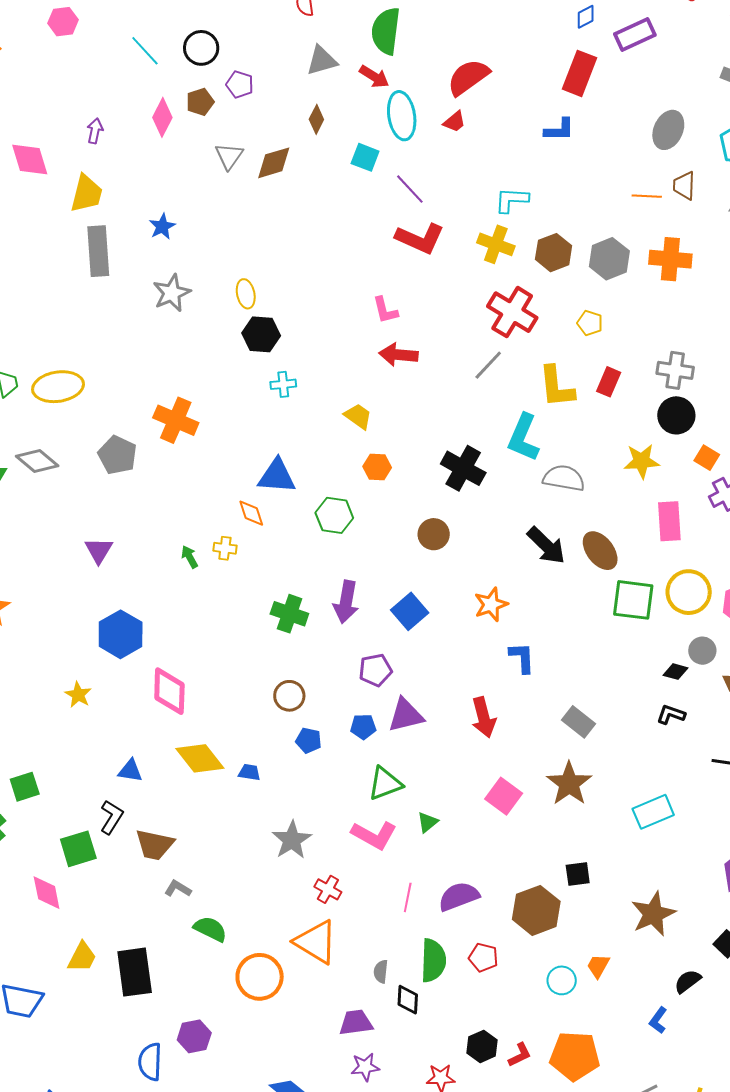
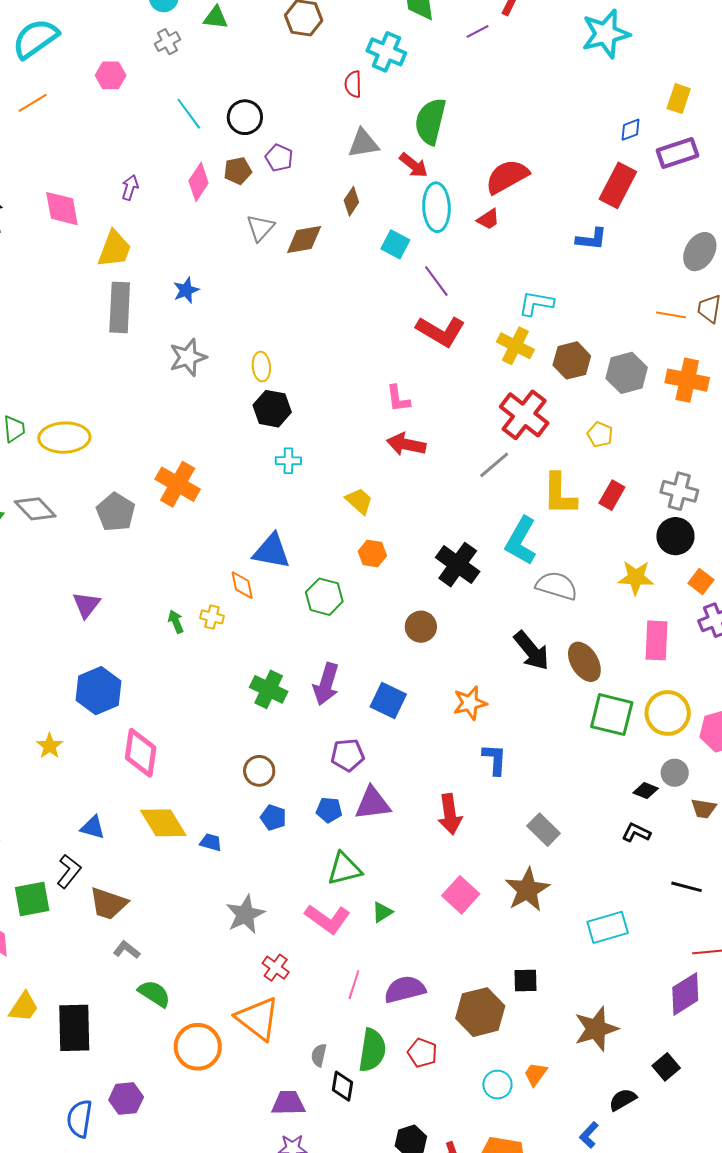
blue square: (410, 611) -> (388, 701), turned -30

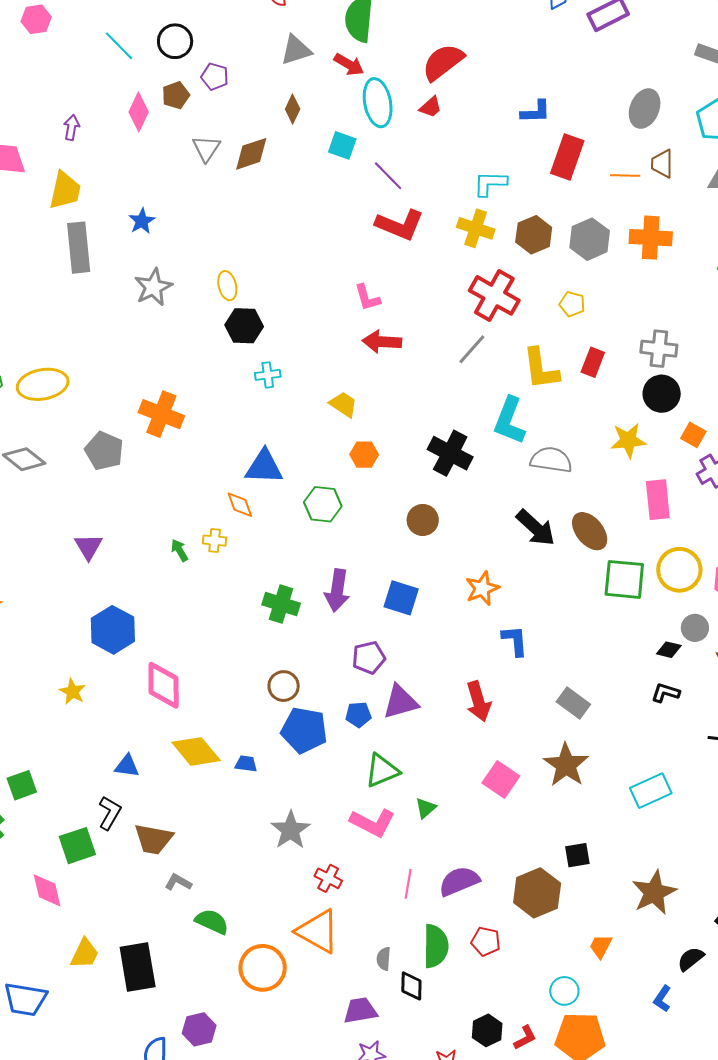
red rectangle: (618, 185) -> (567, 157), moved
blue pentagon: (273, 818) -> (304, 730), size x1.8
cyan circle: (497, 1085) -> (564, 991), moved

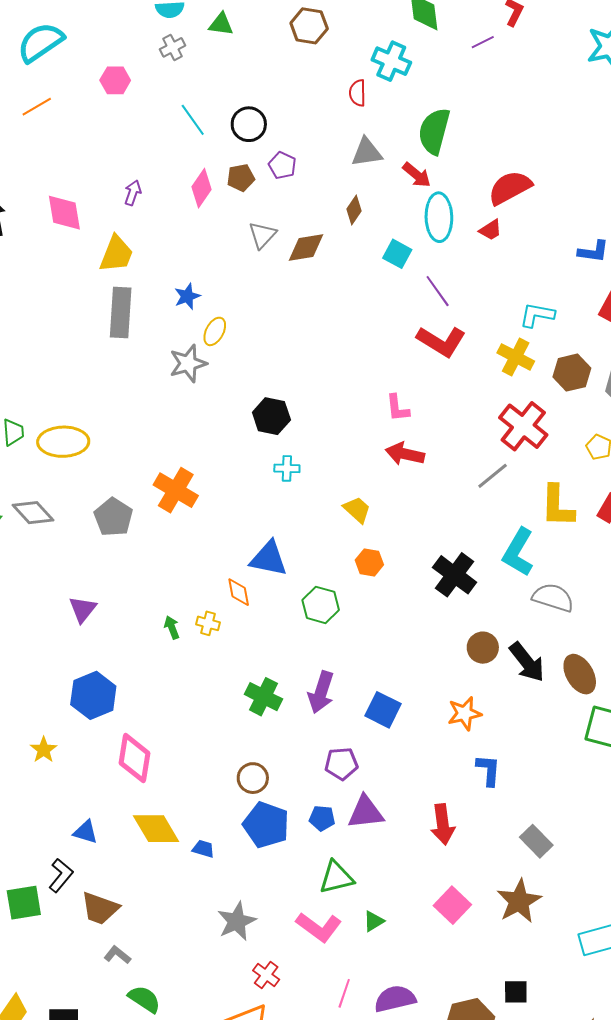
yellow ellipse: (227, 286) -> (215, 331), moved, turned 32
brown circle: (423, 520) -> (483, 648), moved

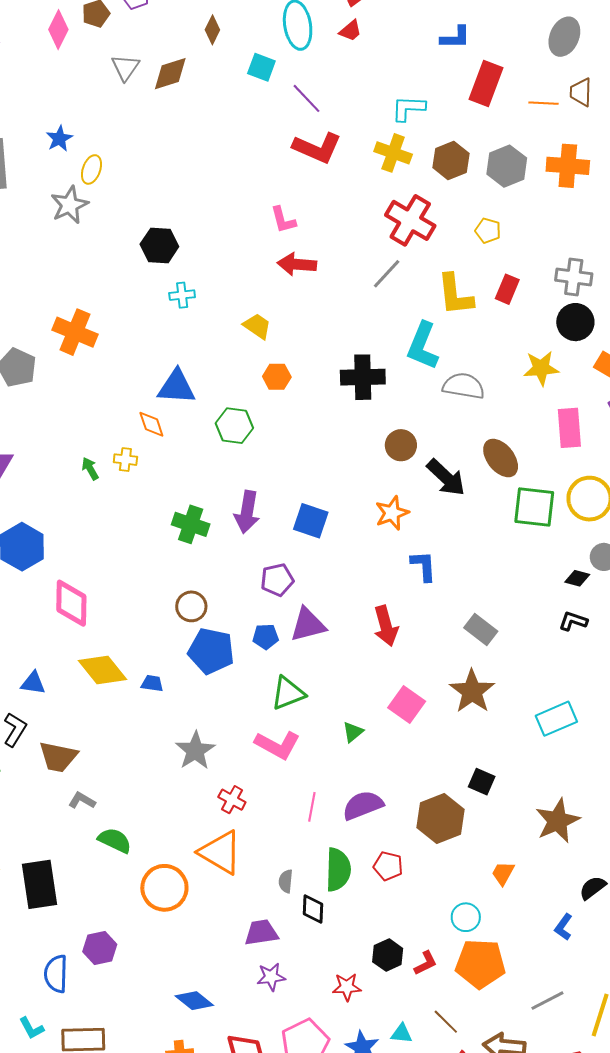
black cross: (455, 575) -> (363, 377), turned -30
black arrow: (527, 662) -> (446, 478), moved
green triangle: (374, 921) -> (353, 732), moved
black square: (516, 992) -> (482, 782), turned 32

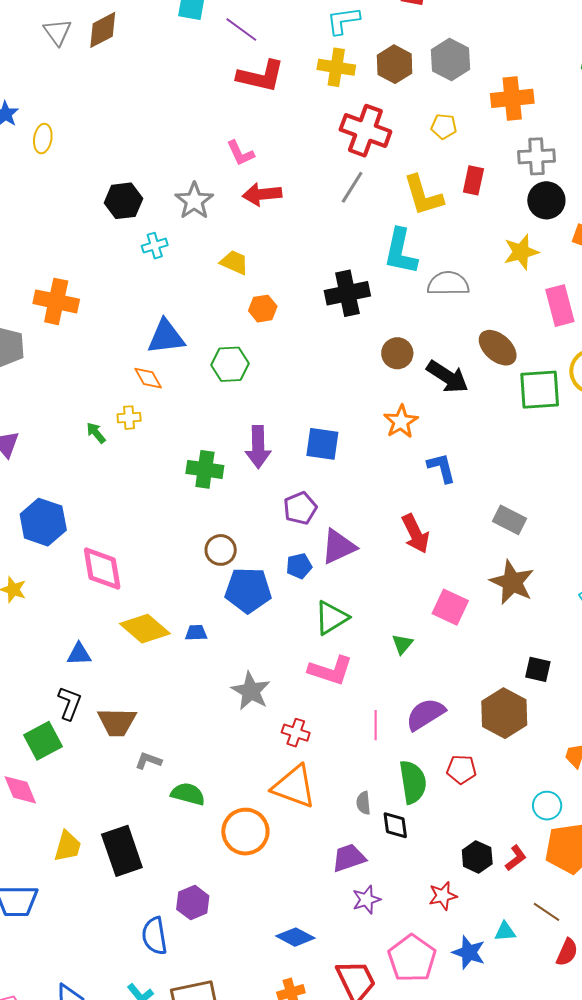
orange cross: (568, 166) -> (512, 98), moved
gray star: (69, 205) -> (194, 201), moved

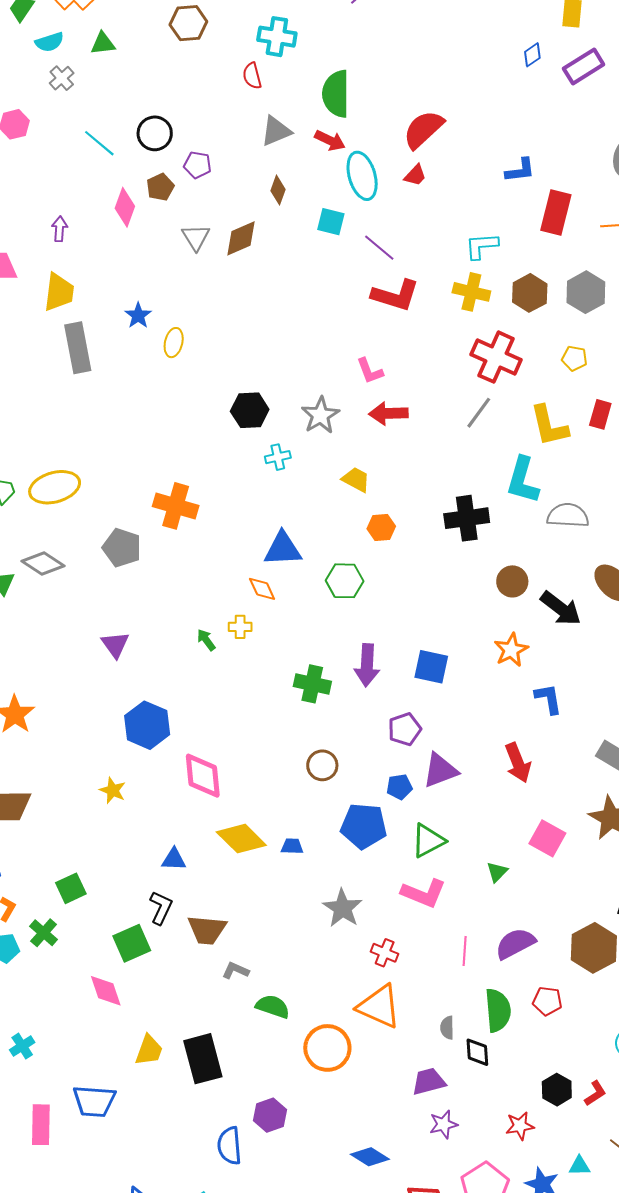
blue pentagon: (248, 590) -> (364, 826), moved

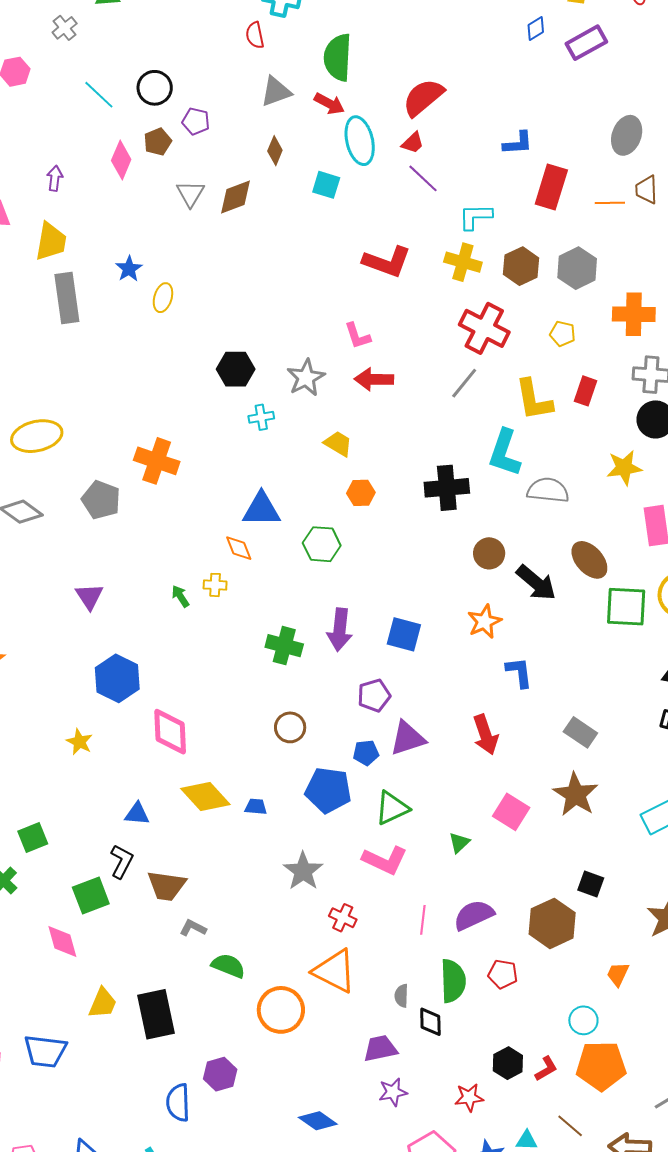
purple line: (379, 248) -> (423, 178), moved

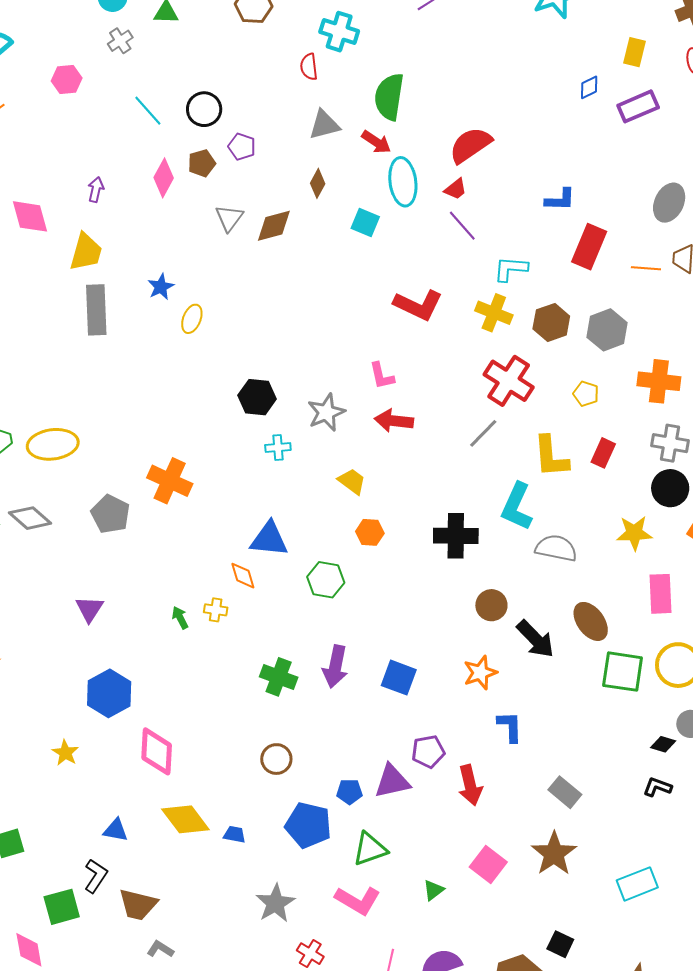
purple pentagon: (374, 695) -> (428, 752), moved

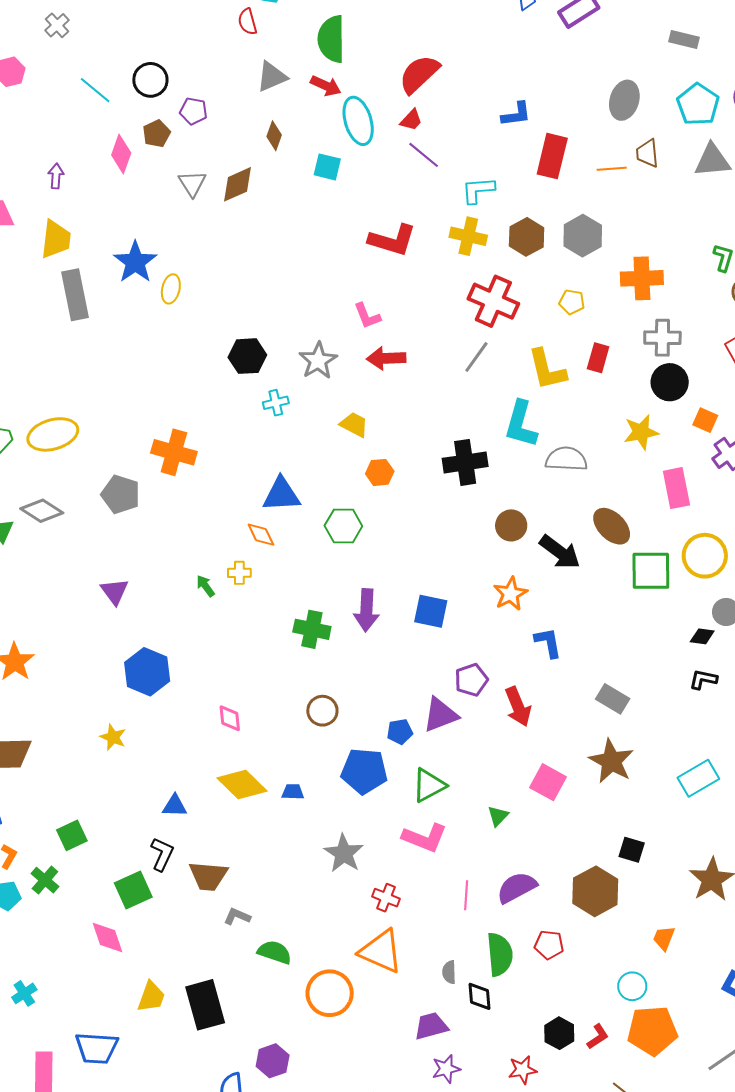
blue star: (161, 287) -> (135, 262), size x1.6
pink diamond: (157, 751) -> (230, 718), moved, size x0.6

